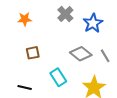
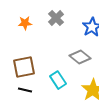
gray cross: (65, 14) -> (56, 18), moved
brown square: (33, 53) -> (24, 67), moved, size x1.6

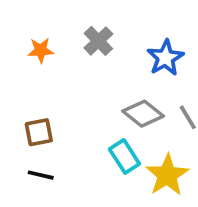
brown square: (24, 67) -> (39, 132), size x0.7
cyan rectangle: (58, 80) -> (124, 156), moved

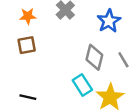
gray diamond: (143, 114) -> (94, 57), turned 65
brown square: (39, 132) -> (27, 45), moved

